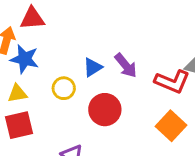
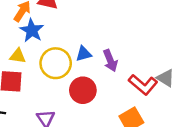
yellow circle: (64, 88) -> (56, 63), size x1.6

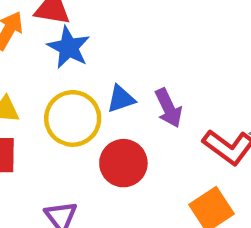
blue star: (32, 30) -> (69, 47), moved

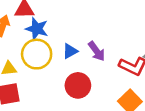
yellow circle: (73, 118) -> (37, 54), moved

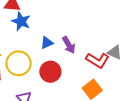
yellow circle: (37, 54) -> (19, 63), moved

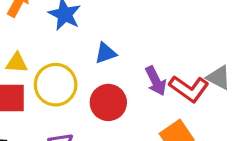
purple arrow: (69, 45) -> (156, 81), moved

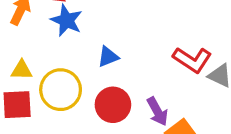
purple arrow: (156, 81) -> (157, 111), moved
red L-shape: (189, 89) -> (192, 60), moved

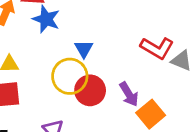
blue triangle: (108, 57) -> (84, 49), turned -36
yellow circle: (61, 90) -> (70, 76), moved

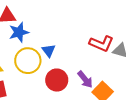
blue star: (46, 19) -> (19, 32), turned -30
yellow circle: (70, 76) -> (28, 61), moved

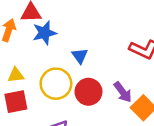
yellow circle: (28, 61) -> (56, 84), moved

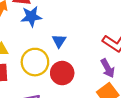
purple arrow: (123, 92) -> (108, 68), moved

